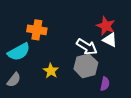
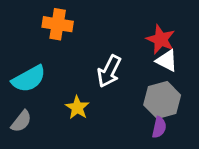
orange cross: (37, 30) -> (58, 24), moved
white arrow: (87, 47) -> (109, 71), moved, turned 85
gray hexagon: (86, 66) -> (162, 100), moved

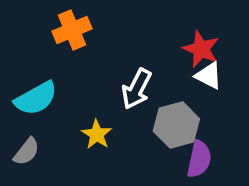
orange cross: (58, 24) -> (72, 30), turned -32
gray hexagon: (162, 100) -> (176, 125), moved
purple semicircle: (159, 127) -> (199, 159), size x1.4

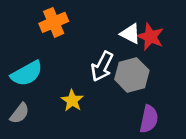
white triangle: (209, 76) -> (130, 34), moved
gray hexagon: (176, 125) -> (132, 75), moved

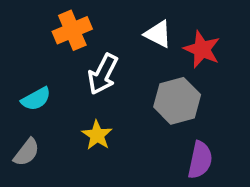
white triangle: (130, 34) -> (158, 34), moved
white arrow: (102, 66) -> (103, 74), moved
cyan semicircle: (27, 74) -> (36, 99), size x0.7

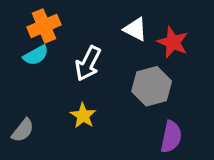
orange cross: (72, 30) -> (44, 26), moved
cyan semicircle: (36, 99) -> (36, 55), moved

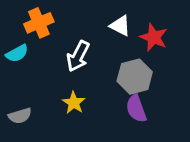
cyan semicircle: (36, 55) -> (17, 53), moved
gray semicircle: (23, 130) -> (20, 116), turned 35
purple semicircle: (171, 137) -> (136, 109), moved, turned 148

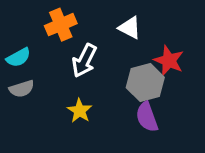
orange cross: (39, 23) -> (61, 25), moved
red star: (154, 37) -> (169, 61), moved
gray semicircle: (20, 116) -> (22, 89), moved

